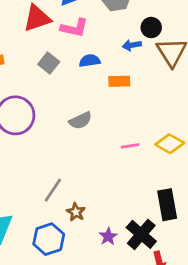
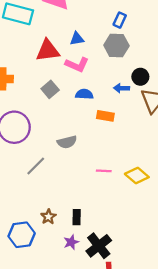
gray line: (53, 190) -> (36, 166), moved
black rectangle: (167, 205) -> (77, 217), moved, size x0.6

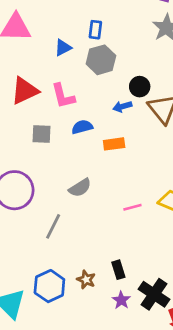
blue triangle: (77, 39) -> (63, 48), moved
pink L-shape: (77, 65) -> (63, 96), turned 70
gray square: (50, 89) -> (41, 134), turned -30
blue hexagon: (22, 235) -> (49, 286), moved

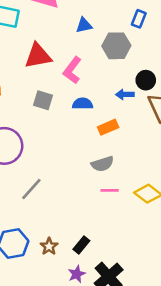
blue rectangle: (95, 30) -> (139, 19), moved
pink L-shape: (63, 96) -> (72, 70), turned 36
orange rectangle: (114, 144) -> (108, 127), turned -30
gray semicircle: (80, 188) -> (102, 164), moved
black rectangle: (118, 270) -> (81, 245), turned 42

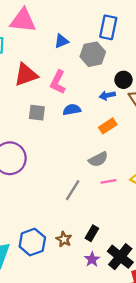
blue rectangle: (139, 19) -> (108, 27), size x1.5
orange rectangle: (108, 127) -> (108, 126), moved
gray line: (31, 189) -> (73, 190), moved

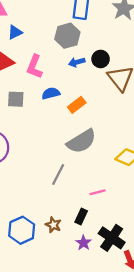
blue triangle: (61, 41) -> (15, 32), moved
blue arrow: (107, 95) -> (77, 62), moved
orange rectangle: (108, 126) -> (77, 105), moved
gray semicircle: (98, 159) -> (81, 141), size x1.5
pink line: (108, 181) -> (98, 192), moved

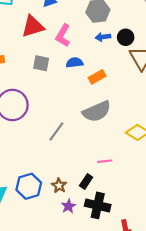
gray line: (58, 174) -> (56, 131), moved
black cross: (112, 238) -> (98, 205), moved, turned -30
purple star: (83, 243) -> (68, 206), moved

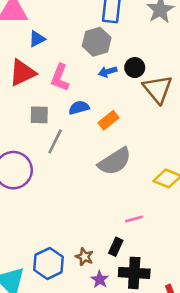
gray line: (56, 131) -> (55, 141), moved

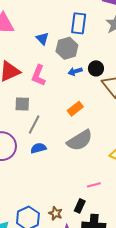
blue triangle: (37, 39) -> (42, 39), moved, turned -48
blue semicircle: (79, 108) -> (38, 148), moved

